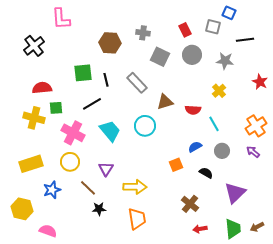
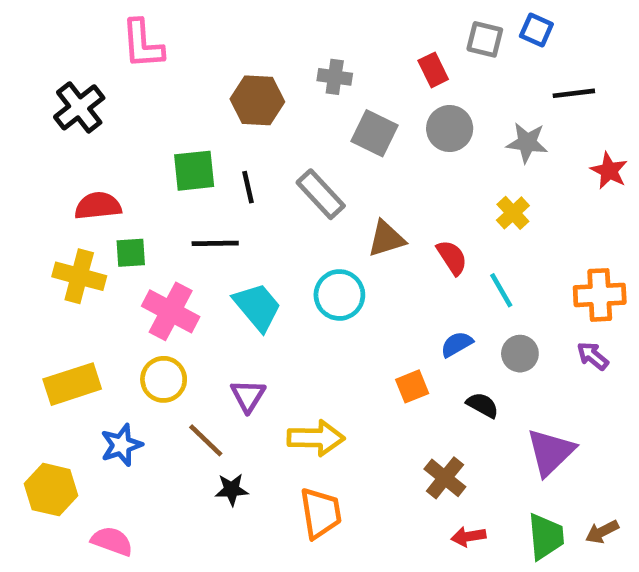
gray square: (213, 27) -> (485, 39), moved
red star: (260, 82) -> (609, 171), moved
black line: (92, 104) -> (215, 243), turned 30
red semicircle: (193, 110) -> (452, 257), turned -126
orange cross: (256, 126) -> (600, 295), turned 30

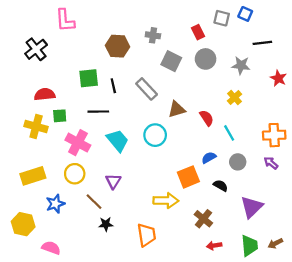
orange square: (412, 386) -> (188, 177), size x1.5
yellow arrow: (316, 438) -> (166, 201), moved

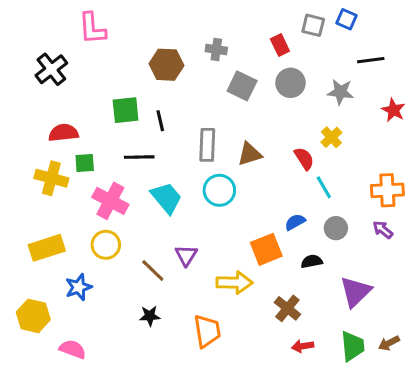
gray rectangle: (147, 89) -> (207, 145), moved, turned 45
red semicircle: (207, 118) -> (304, 159), moved
purple triangle: (113, 181) -> (186, 255), moved
black semicircle: (221, 186) -> (312, 261), turned -40
brown line: (94, 202) -> (153, 271), moved

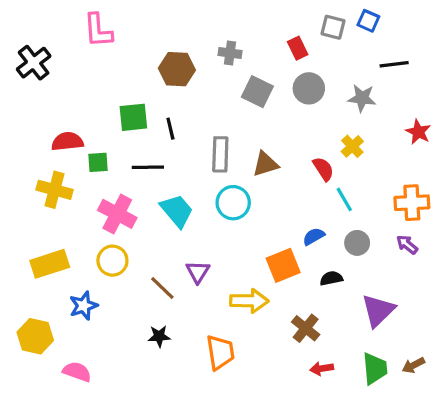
black cross: (51, 69) -> (34, 63), moved
red star: (393, 110) -> (418, 132), moved
green square: (85, 163) -> (98, 162), moved

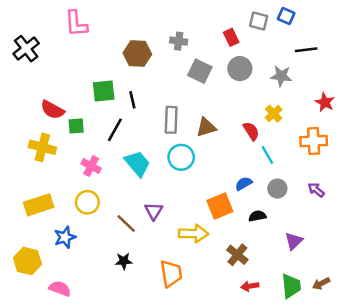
red semicircle: (67, 141) -> (52, 110), turned -145
black line: (148, 167) -> (115, 130), turned -60
orange cross: (412, 203) -> (314, 141), moved
pink cross: (117, 214) -> (91, 166), size x0.7
purple triangle: (378, 311) -> (294, 241), size x0.7

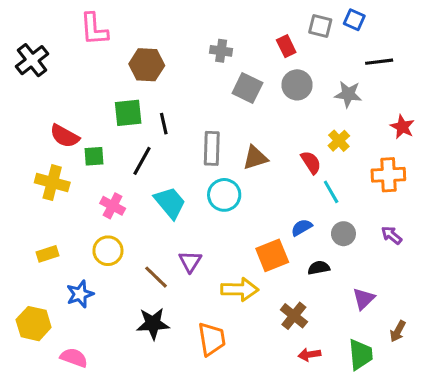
brown hexagon: (137, 54) -> (147, 65), moved
yellow rectangle: (39, 205) -> (48, 254), size x0.6
black star: (124, 261) -> (153, 324), size x1.5
brown arrow: (321, 284) -> (398, 331), moved, turned -35

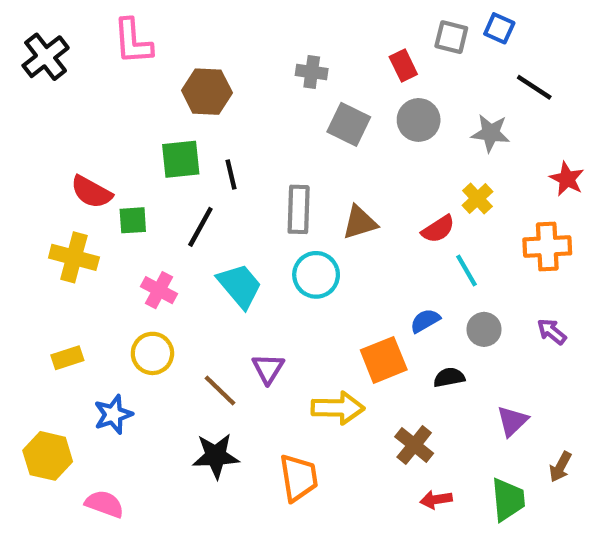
black cross: (32, 60) -> (46, 57), moved
black line: (379, 62) -> (534, 87), turned 40
red semicircle: (311, 162) -> (438, 229), turned 90

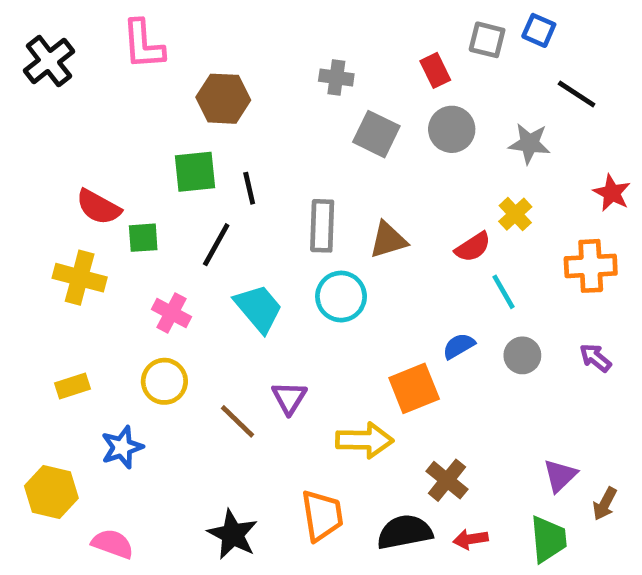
black semicircle: (449, 377) -> (405, 532), moved, size x1.6
purple triangle: (512, 421) -> (560, 476), moved
black star: (216, 456) -> (233, 534), moved, turned 30

